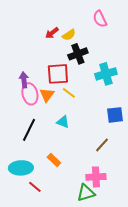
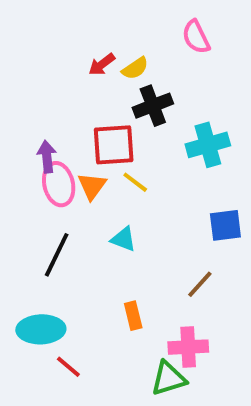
orange rectangle: (54, 160) -> (133, 316), moved, turned 32

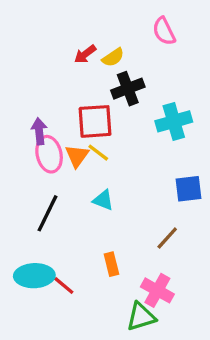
yellow line: (135, 182) -> (98, 153), moved
pink cross: (188, 347) -> (157, 290), turned 32
red line: (68, 367) -> (64, 285), moved

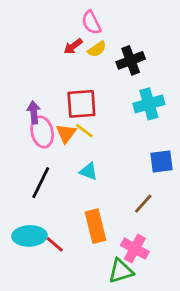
pink semicircle: (164, 31) -> (91, 22), moved
black cross: (128, 89) -> (131, 60), moved
orange rectangle: (111, 264) -> (96, 226), size x1.6

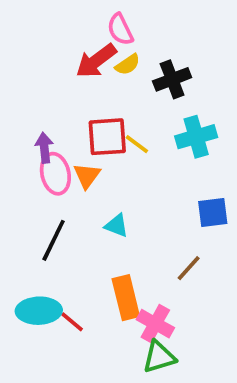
red arrow: (73, 46) -> (96, 61), size x1.6
yellow line: (84, 131) -> (137, 144), moved
pink cross: (135, 249) -> (155, 324), moved

